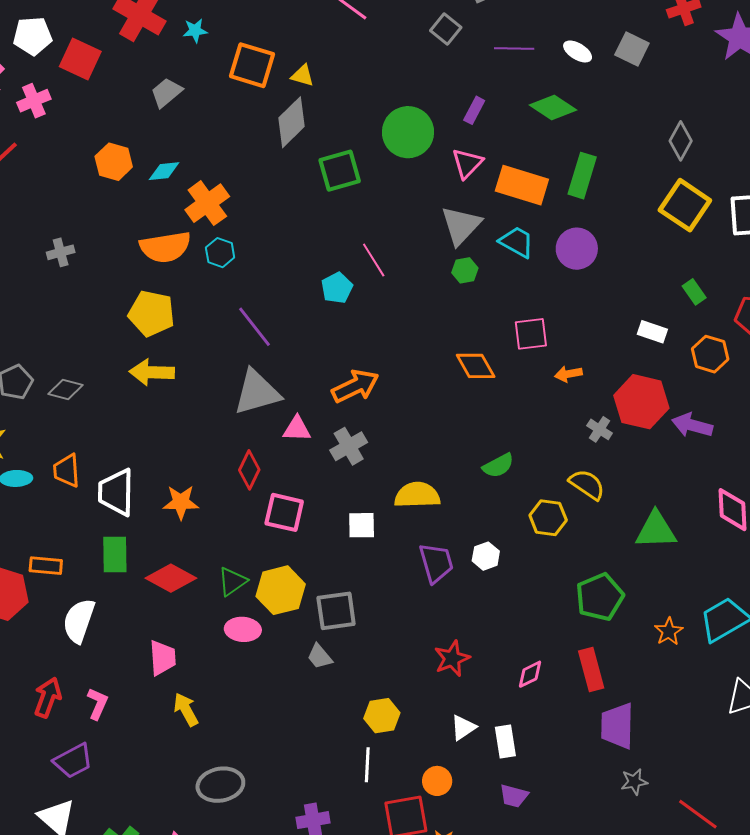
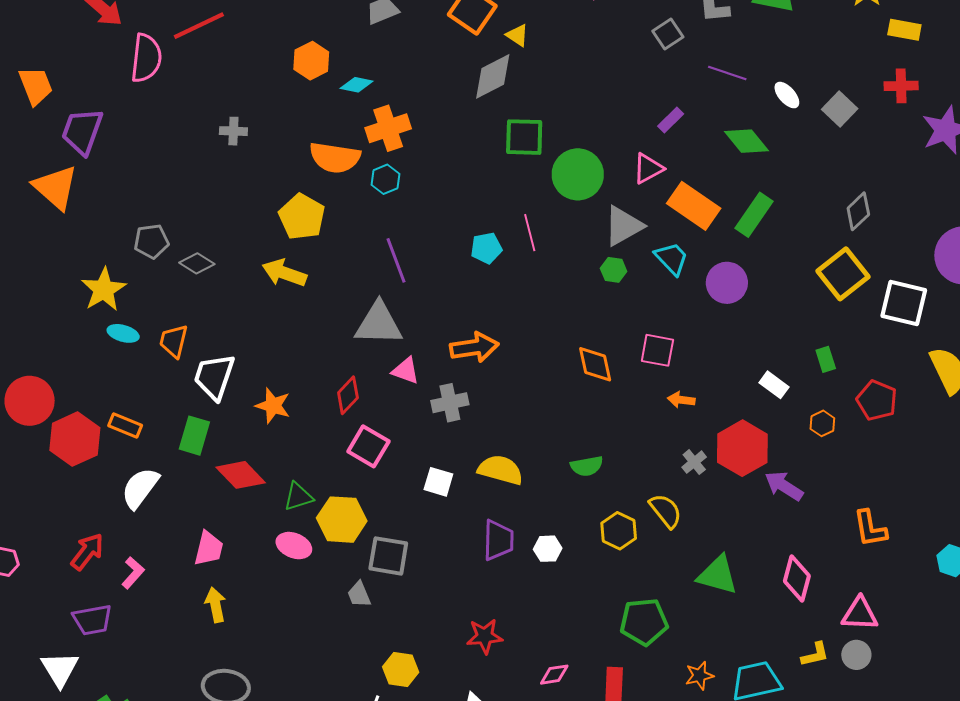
green circle: (408, 132) -> (578, 174), moved
orange hexagon: (710, 354) -> (822, 423), size x0.7

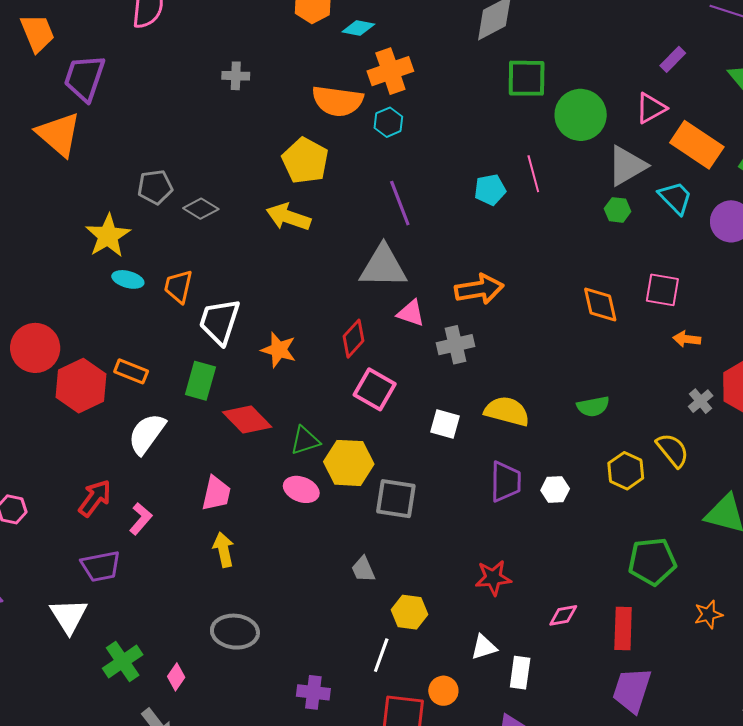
gray trapezoid: (359, 594) -> (363, 569), moved

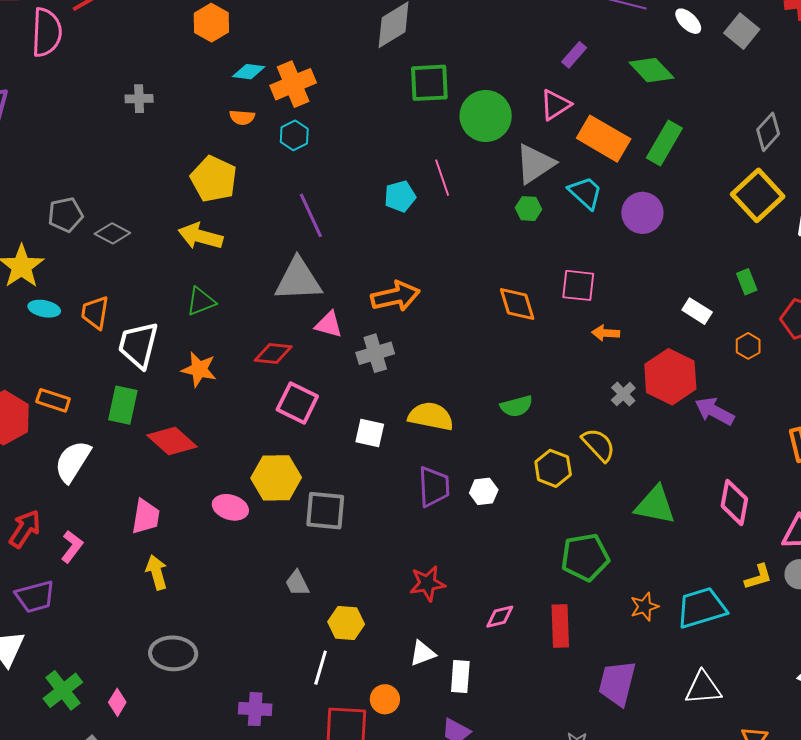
cyan diamond: (358, 28) -> (249, 72), moved
orange semicircle: (338, 101) -> (242, 117), size x0.5
red diamond: (353, 339) -> (273, 353), turned 57
green triangle: (305, 441) -> (201, 301), moved
purple trapezoid: (632, 690) -> (617, 683), moved

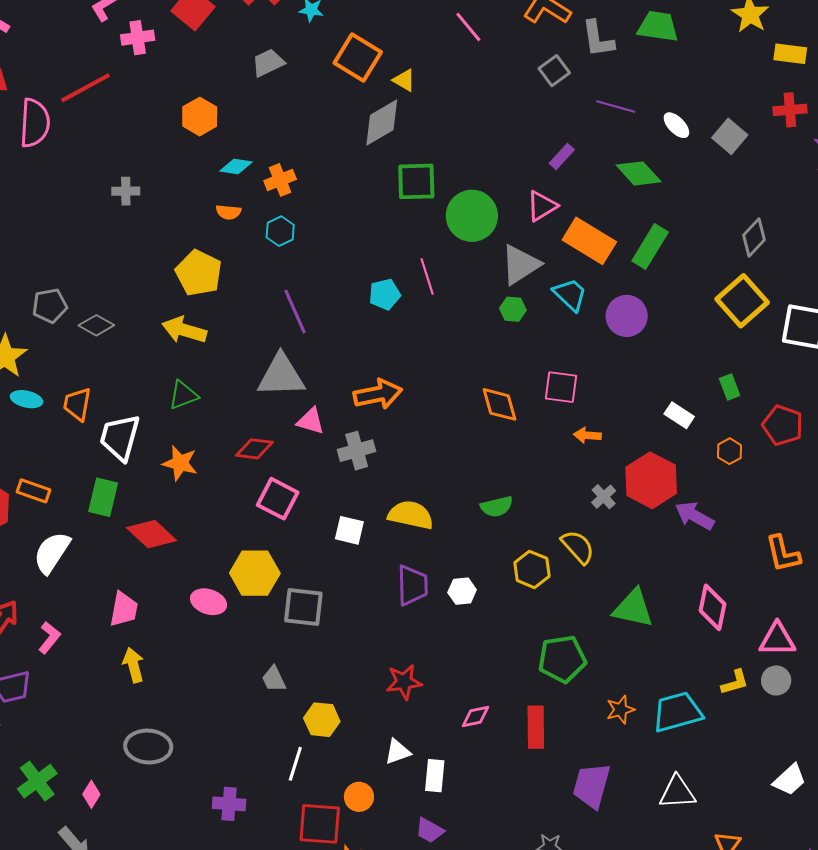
orange cross: (293, 84) -> (280, 180), size x0.7

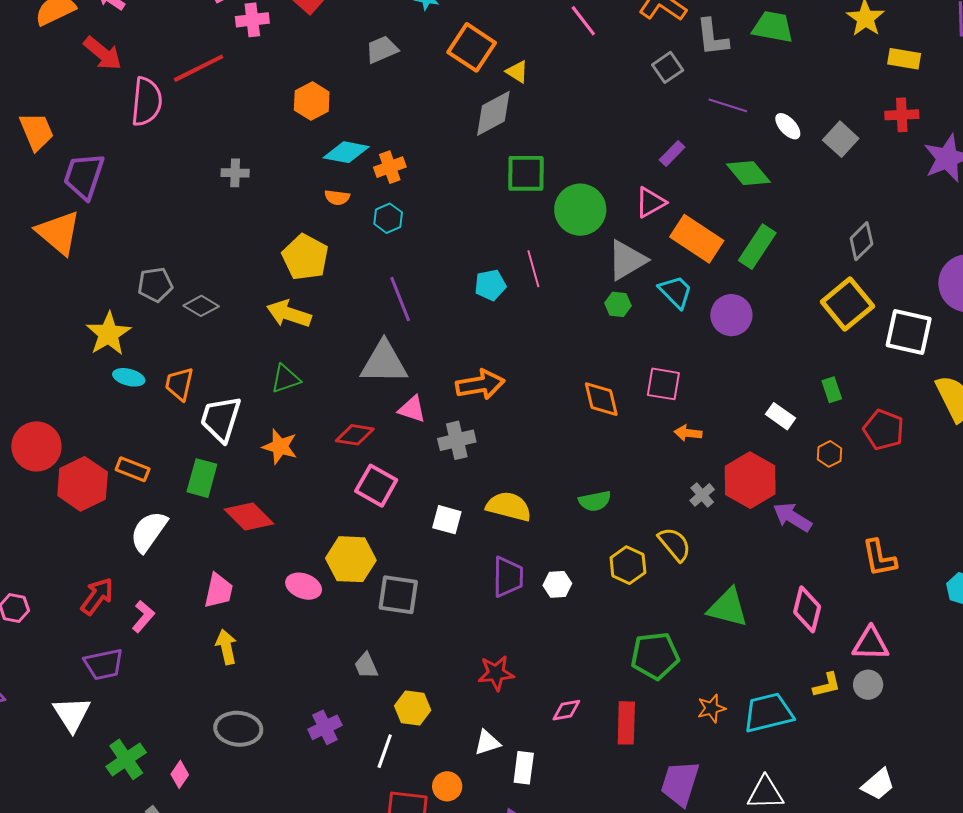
cyan diamond: (236, 167) -> (346, 152), size x1.4
purple cross: (229, 804) -> (325, 727), moved, turned -32

